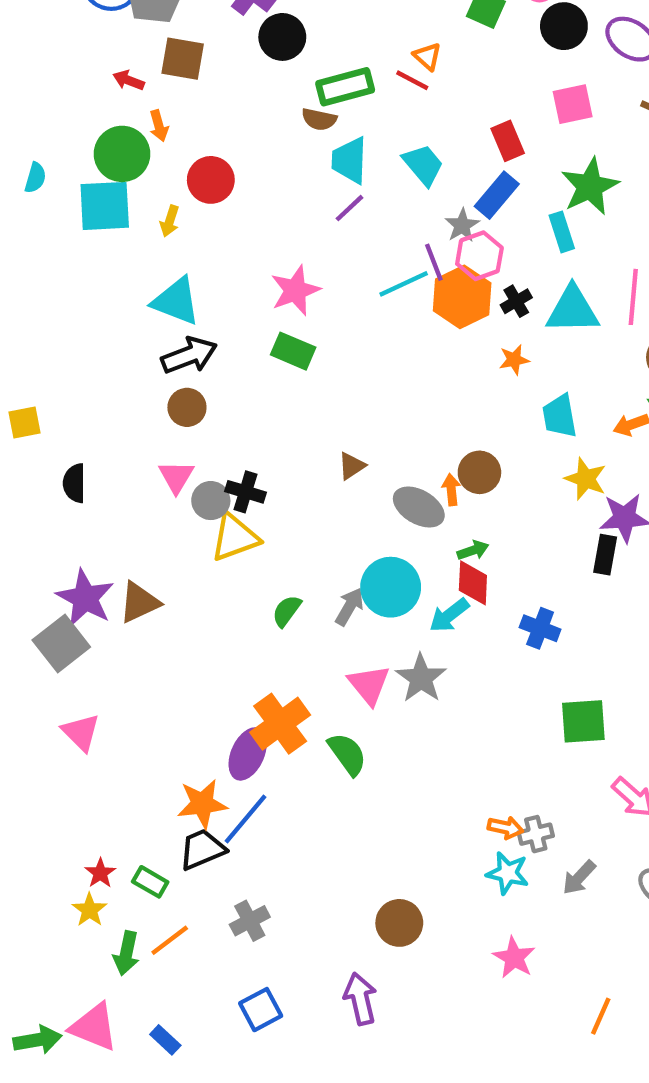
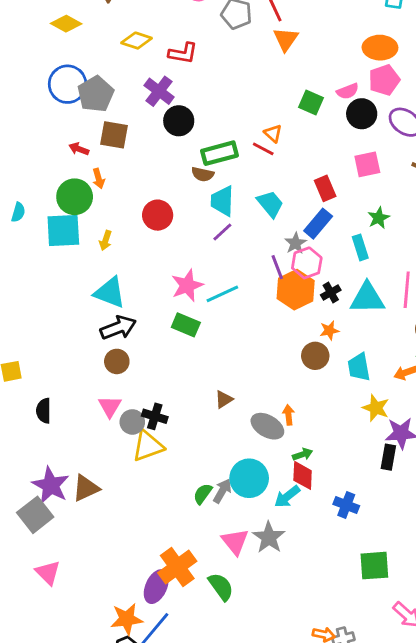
red circle: (211, 180) -> (158, 215), moved
green star: (590, 186) -> (379, 218), size x0.6
cyan line: (404, 284) -> (222, 294), moved
brown circle: (479, 472) -> (315, 356), moved
green semicircle: (287, 611) -> (203, 494), moved

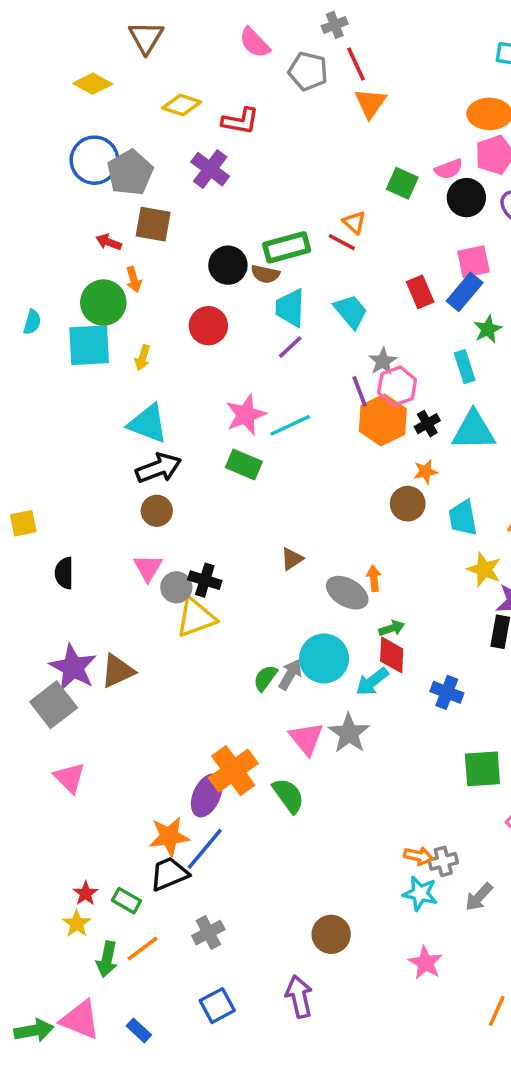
black circle: (179, 121) -> (228, 265), moved
blue rectangle: (318, 224) -> (465, 292), moved

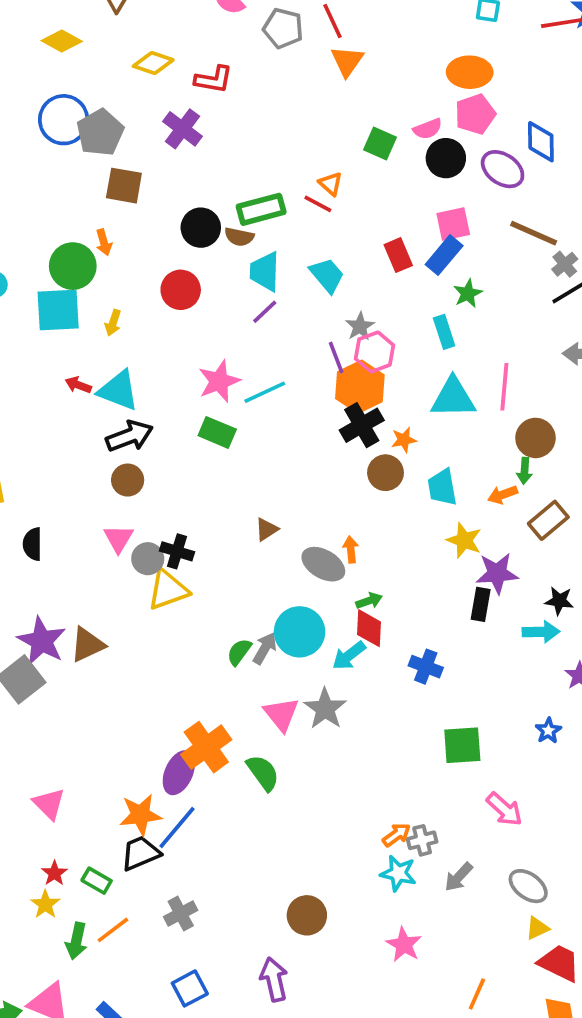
red arrow: (109, 242) -> (78, 385), moved
black cross: (427, 424) -> (362, 425), moved, size x1.6
pink triangle: (70, 778) -> (49, 804), moved
orange arrow: (418, 856) -> (396, 835), turned -48

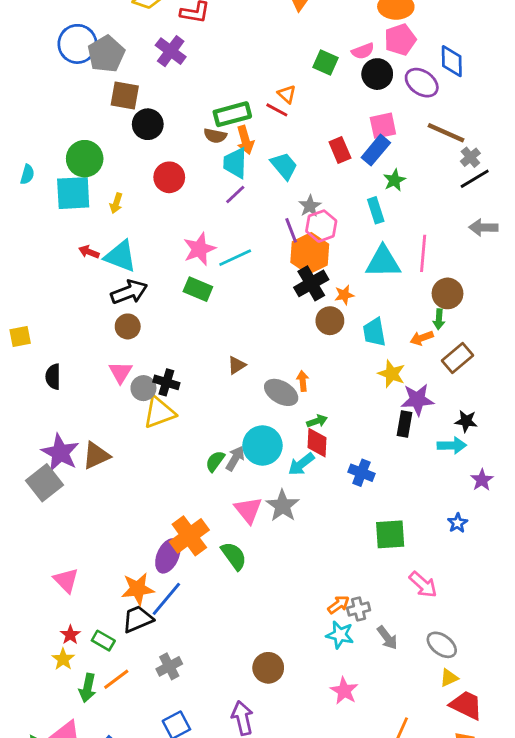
black circle: (201, 228) -> (148, 124), moved
orange arrow: (104, 242) -> (245, 140), moved, size x1.4
gray arrow: (459, 877) -> (387, 638), turned -80

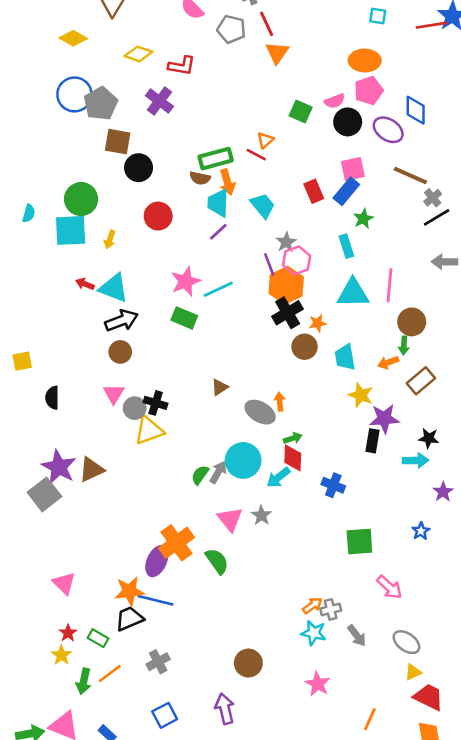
orange triangle: (287, 94) -> (265, 140), turned 36
gray star: (283, 506) -> (261, 515), size x0.7
blue line: (166, 599) -> (156, 600), turned 64

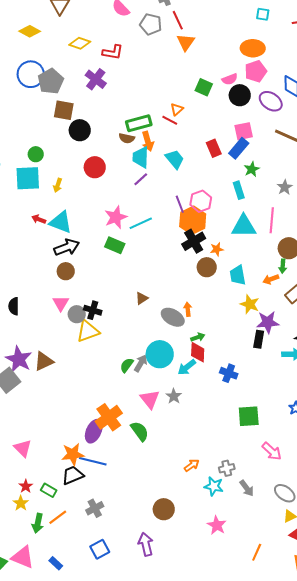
green circle: (81, 199) -> (36, 154), size x0.6
gray star: (286, 242) -> (285, 187), moved
orange arrow: (312, 606) -> (192, 465), moved

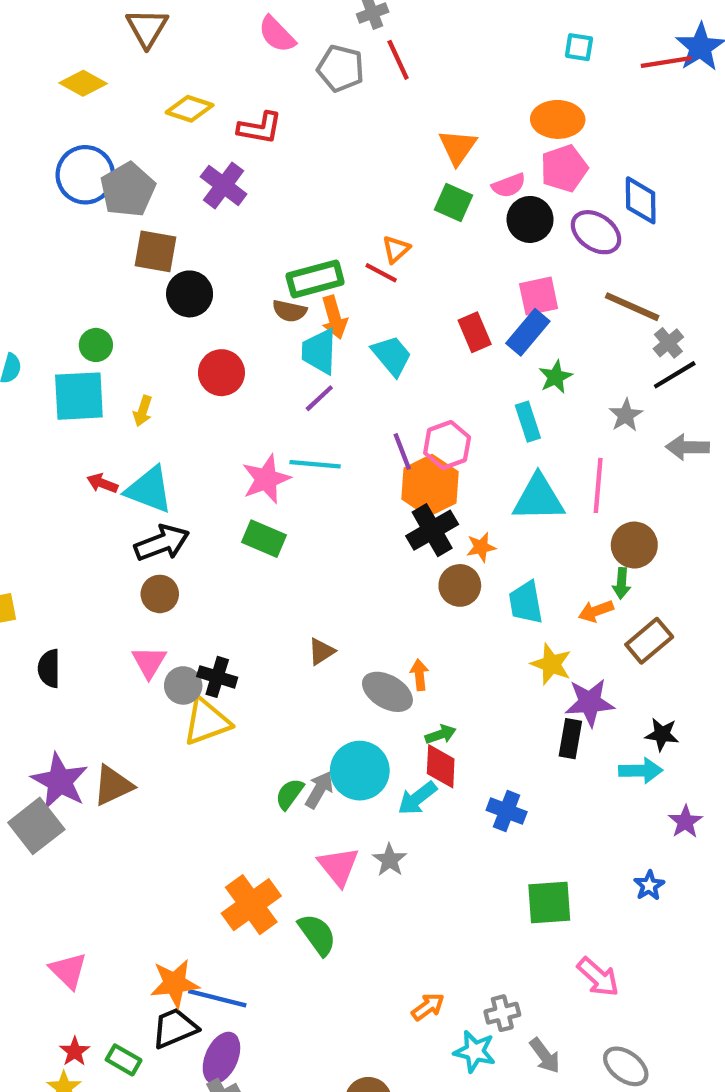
orange triangle: (186, 42) -> (458, 147), moved
cyan line: (141, 223) -> (315, 464), moved, turned 30
purple ellipse: (94, 431) -> (221, 1058), moved

